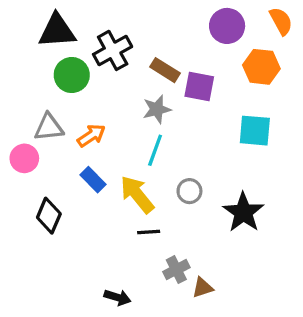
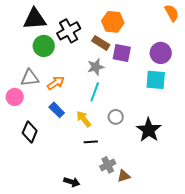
purple circle: (227, 26) -> (161, 53), moved
orange hexagon: (261, 67) -> (113, 22), moved
yellow arrow: (137, 194) -> (84, 119), size x0.7

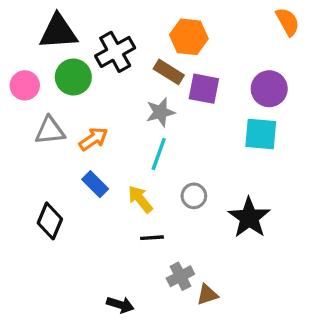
pink circle: (15, 97) -> (25, 85), moved

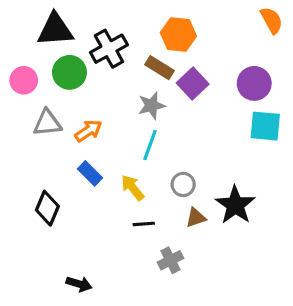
purple square: (204, 89) -> (193, 83), turned 36
cyan square: (261, 134) -> (265, 126), moved
brown triangle: (207, 295) -> (196, 218), moved
black arrow: (120, 305) -> (79, 284), moved

